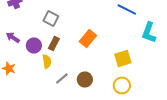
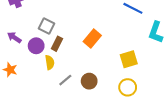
gray square: (51, 18) -> (47, 26), moved

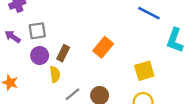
gray square: (47, 26) -> (37, 31), moved, turned -35
purple arrow: (14, 37) -> (13, 37), moved

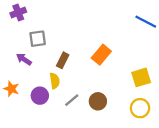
purple arrow: (13, 37) -> (24, 59), moved
purple circle: (40, 55) -> (40, 96), moved

